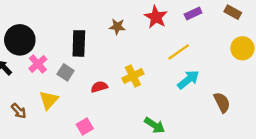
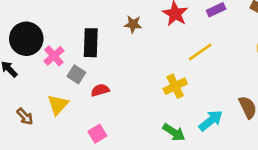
pink cross: (38, 64) -> (54, 56), moved
yellow cross: (133, 76) -> (175, 86), moved
cyan arrow: (188, 80) -> (211, 120), moved
red semicircle: (99, 87) -> (100, 90), moved

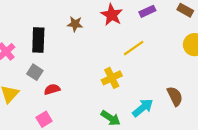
gray square: (76, 74) -> (35, 72), moved
red semicircle: (100, 90) -> (52, 89), moved

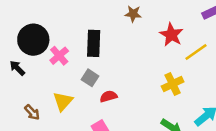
red star: (112, 15) -> (171, 35), moved
brown star: (75, 24) -> (133, 14), moved

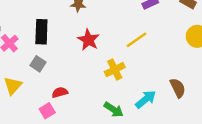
red star: (171, 35) -> (88, 40), moved
red semicircle: (108, 96) -> (60, 92), moved

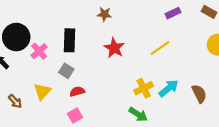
yellow cross: (115, 70) -> (144, 88), moved
red semicircle: (60, 92) -> (77, 92), moved
cyan arrow: (146, 99) -> (169, 88), moved

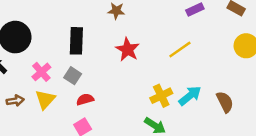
pink cross: (39, 51) -> (41, 72), moved
brown arrow: (15, 101) -> (15, 101), moved, turned -56

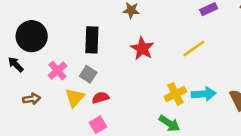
cyan arrow: (190, 96) -> (204, 94), turned 35
yellow triangle: (45, 99) -> (75, 98), moved

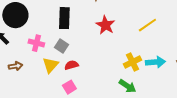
pink cross: (57, 71) -> (36, 43), turned -35

